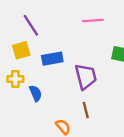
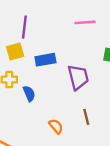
purple line: (31, 25) -> (24, 27), turned 40
brown line: (86, 110) -> (86, 117), moved

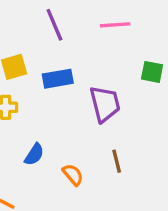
purple line: (24, 27) -> (54, 25), moved, turned -30
blue semicircle: (29, 94) -> (34, 154), moved, turned 56

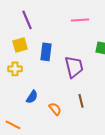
purple line: (54, 25) -> (27, 20), moved
blue rectangle: (58, 79) -> (46, 52), turned -72

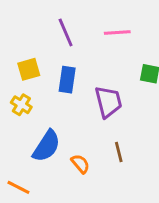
purple line: (27, 20) -> (66, 32), moved
yellow cross: (15, 69) -> (21, 105), turned 32
blue semicircle: (32, 97) -> (46, 146), size x1.6

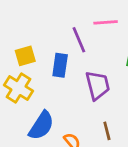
purple line: (66, 32) -> (79, 40), moved
yellow cross: (21, 105) -> (19, 88), size x1.5

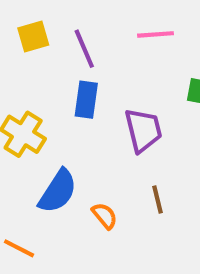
purple line: (79, 40) -> (84, 49), moved
yellow square: (25, 56) -> (33, 36), moved

